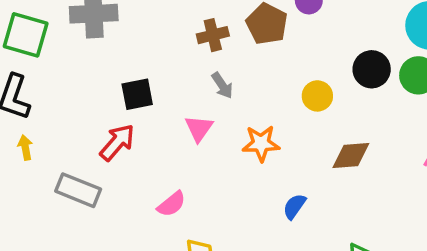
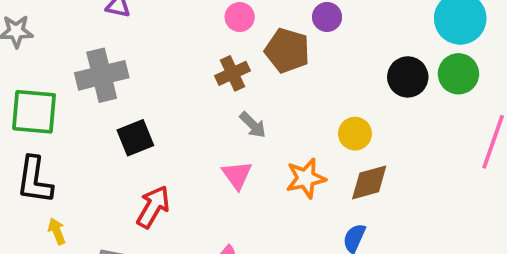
black square: (137, 94) -> (135, 138), moved
yellow circle: (317, 96) -> (355, 134), moved
brown diamond: (351, 156) -> (369, 182), moved

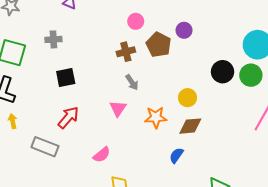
gray cross: (102, 75) -> (53, 39), size x0.6

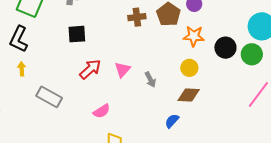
gray arrow: (132, 82) -> (150, 80), moved
red arrow: (68, 117) -> (90, 69), moved
orange star: (156, 117) -> (194, 36), moved

